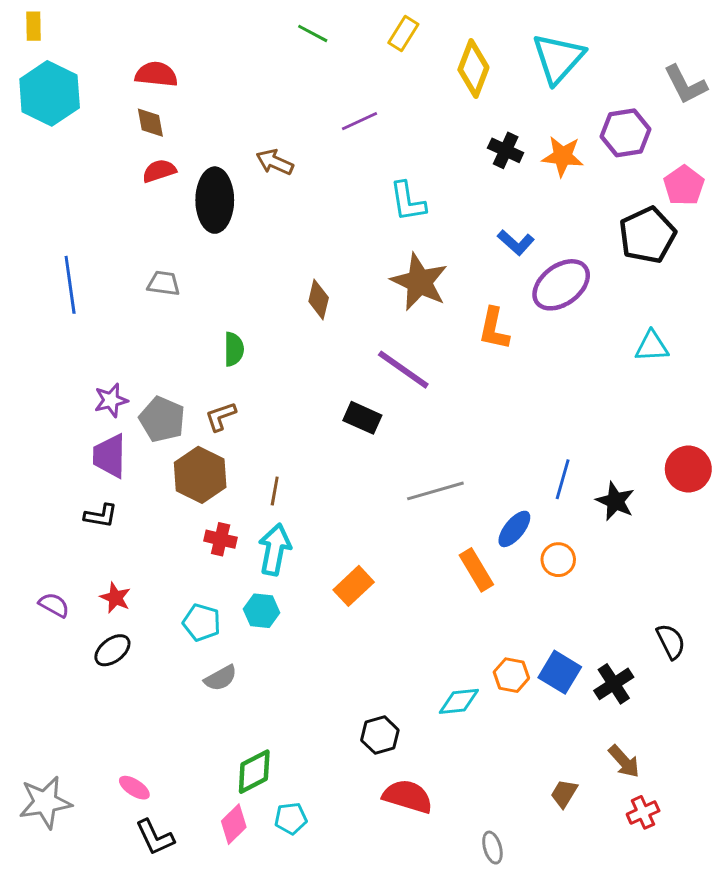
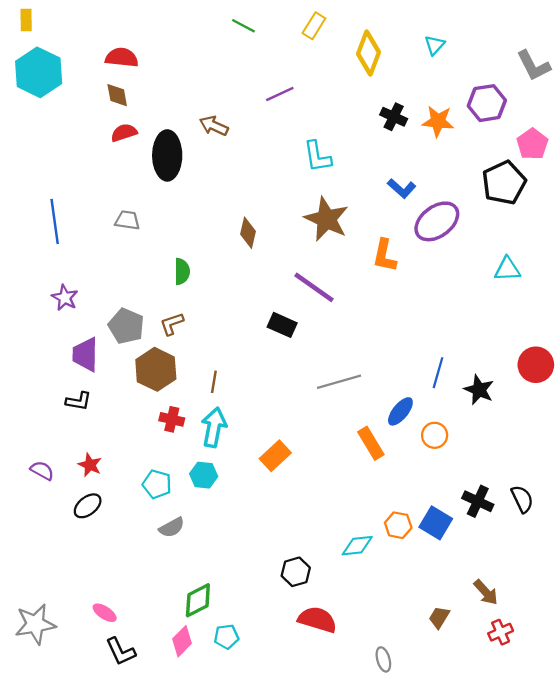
cyan triangle: (558, 58) -> (435, 45), size x0.5
purple star: (111, 400) -> (65, 298), moved, turned -30
black cross: (614, 684) -> (478, 501), moved, turned -32

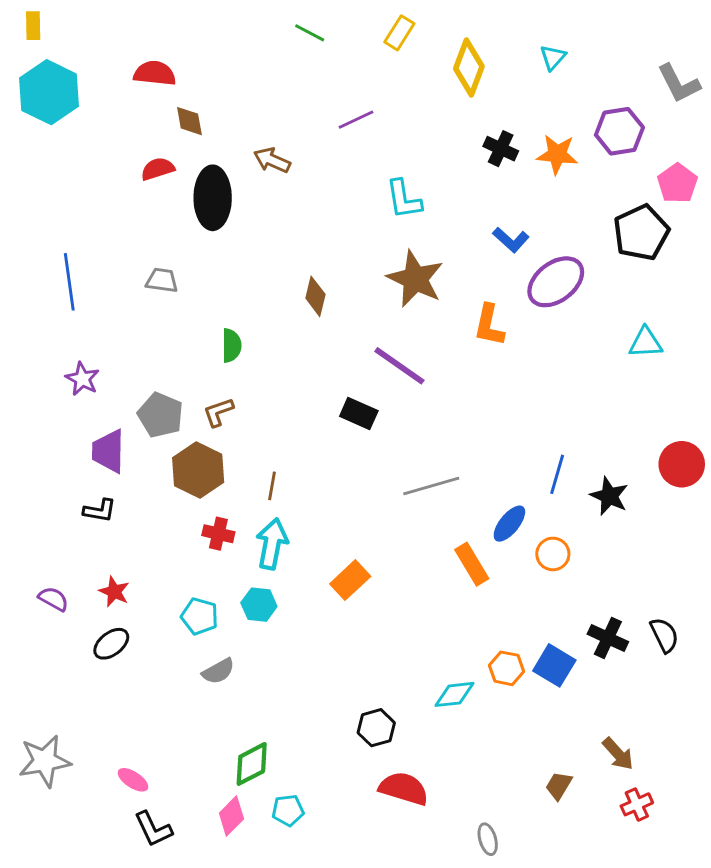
brown diamond: (117, 95) -> (189, 121), moved
gray star: (35, 624) -> (45, 761), moved

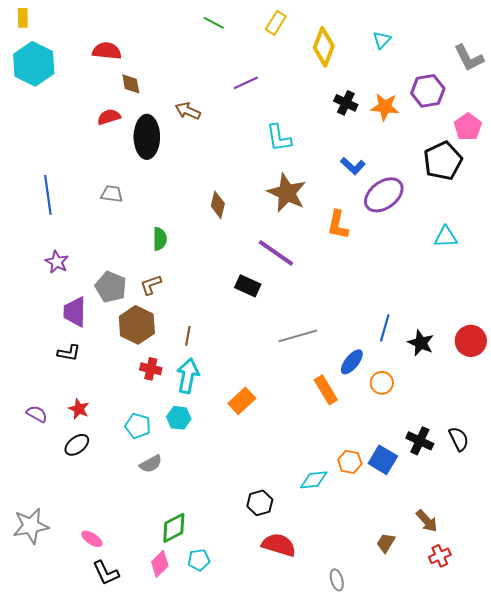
red circle: (682, 464) -> (471, 341), moved

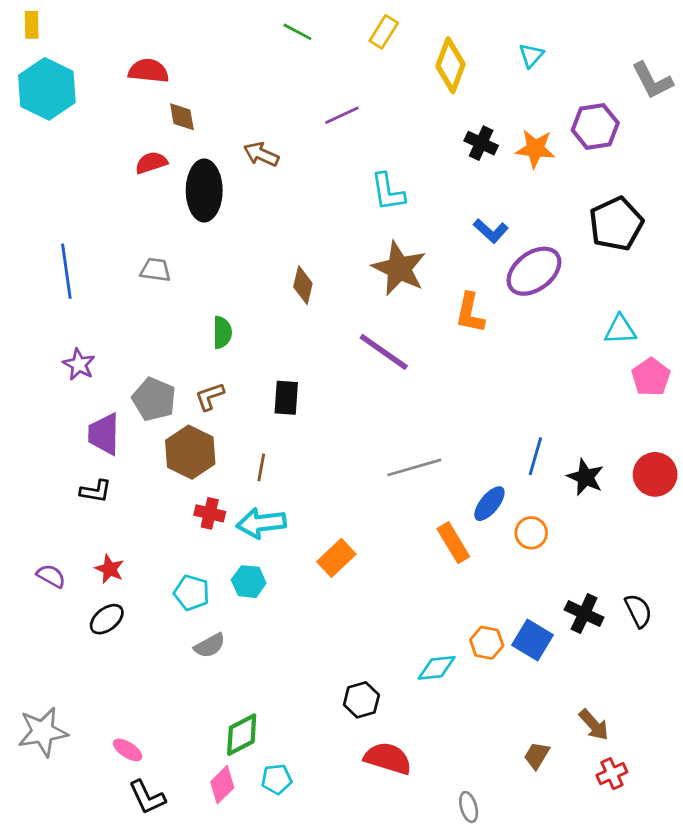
pink pentagon: (468, 127) -> (651, 377), moved
black rectangle: (248, 286) -> (286, 398), moved, turned 70
cyan arrow: (188, 376) -> (261, 523), turned -108

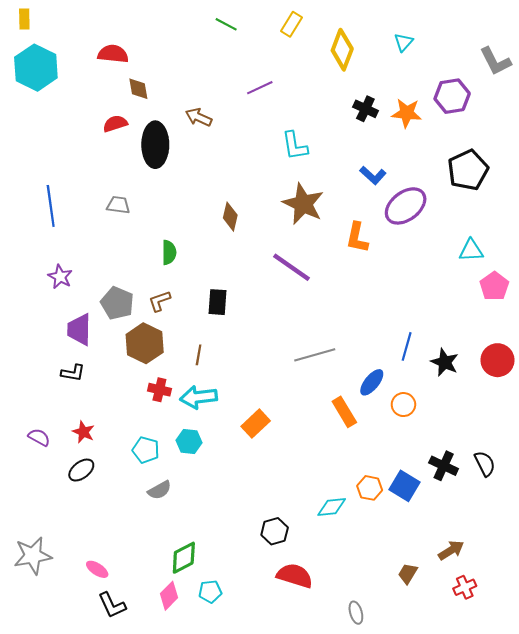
brown arrow: (594, 725) -> (451, 550), turned -80

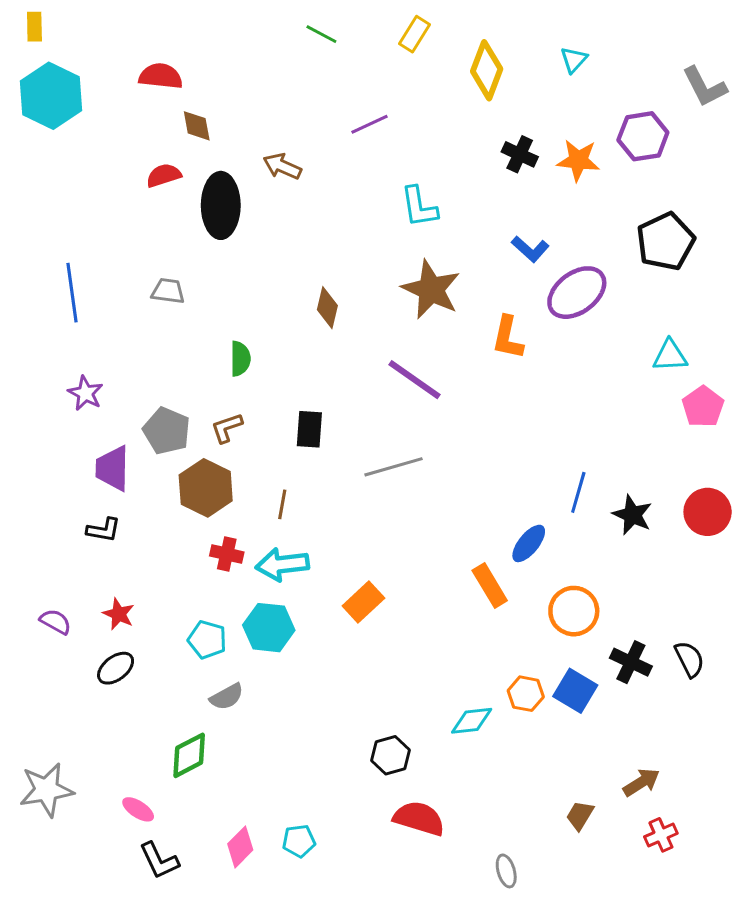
gray line: (315, 355) -> (394, 467), moved
orange circle: (403, 405) -> (574, 611), moved, size x1.4
cyan hexagon: (189, 441) -> (269, 628), size x1.4
green diamond: (184, 558) -> (189, 755), moved

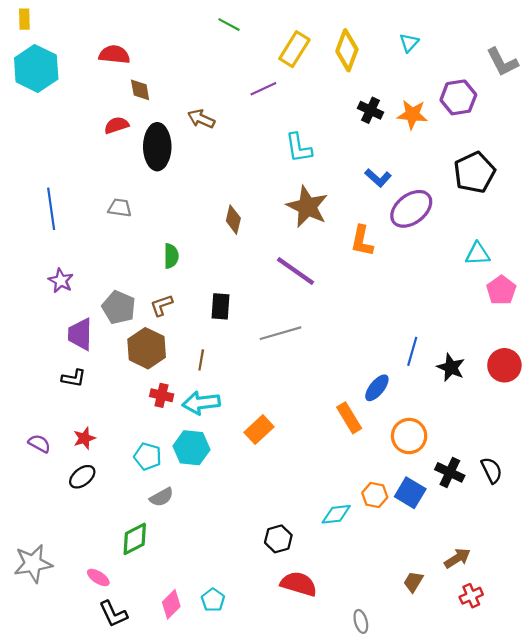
yellow rectangle: (415, 34) -> (294, 49), moved, size x1.4
red star: (119, 614) -> (84, 438), turned 30
cyan pentagon: (299, 841) -> (213, 600), turned -30

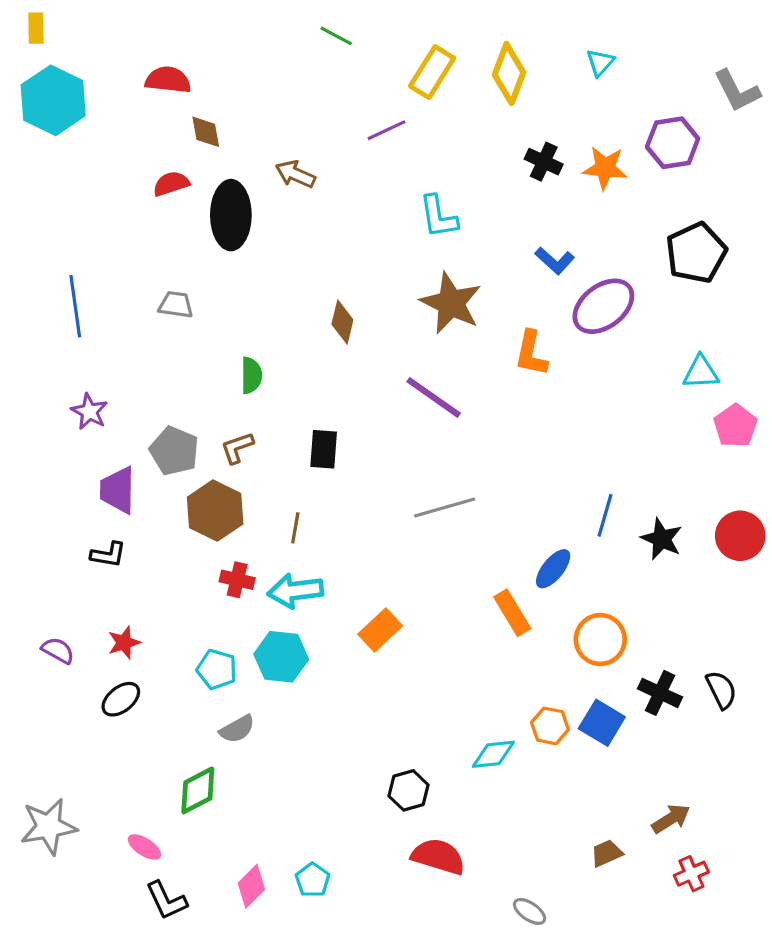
gray line: (280, 333) -> (445, 507), moved
brown trapezoid: (413, 582) -> (607, 853), turned 35
gray ellipse: (361, 621) -> (530, 911), turned -40

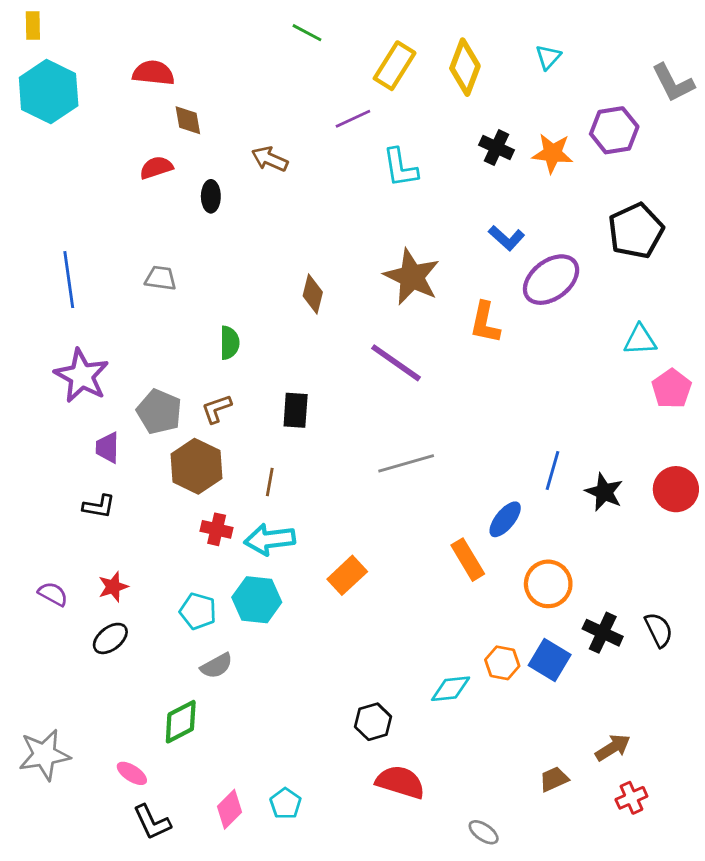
black ellipse: (231, 215) -> (211, 196), size x0.5
cyan L-shape: (438, 217) -> (400, 168), moved
purple star: (89, 412) -> (82, 376), size x1.6
purple trapezoid: (118, 490) -> (107, 448), size x0.7

